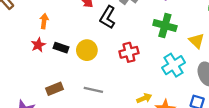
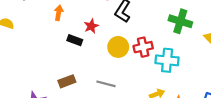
red star: (38, 45) -> (91, 26), moved
yellow circle: (87, 50) -> (118, 47), moved
cyan cross: (174, 65) -> (167, 60), moved, turned 35

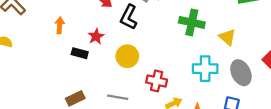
red cross: (143, 47) -> (157, 81), moved, turned 30
cyan cross: (167, 60) -> (205, 69), moved

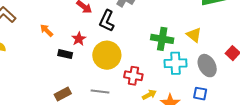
green cross: (192, 22) -> (162, 39), moved
orange arrow: (60, 25) -> (46, 30), turned -48
yellow circle: (127, 56) -> (107, 55), size x1.4

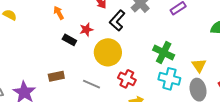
yellow triangle: (194, 35) -> (199, 65), moved

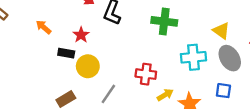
yellow circle: (108, 52) -> (88, 66), moved, size x0.7
green cross: (164, 52) -> (164, 21), moved
gray line: (91, 84) -> (108, 94), turned -60

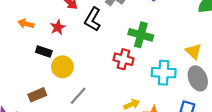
orange arrow: (44, 27) -> (26, 24), turned -35
red star: (81, 35) -> (58, 27), moved
red cross: (146, 74) -> (123, 59), moved

